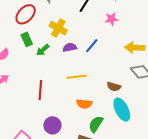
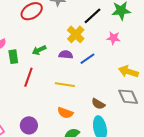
yellow cross: (58, 28) -> (76, 34), moved
green rectangle: (27, 39) -> (13, 57), moved
red line: (40, 90) -> (28, 77), moved

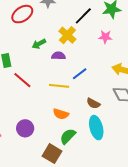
green arrow: (39, 50) -> (39, 44), moved
blue line: (87, 59) -> (80, 74), moved
red line: (28, 77) -> (22, 80), turned -66

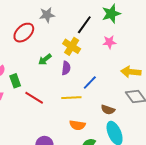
purple semicircle: (58, 56) -> (66, 68), turned 104

